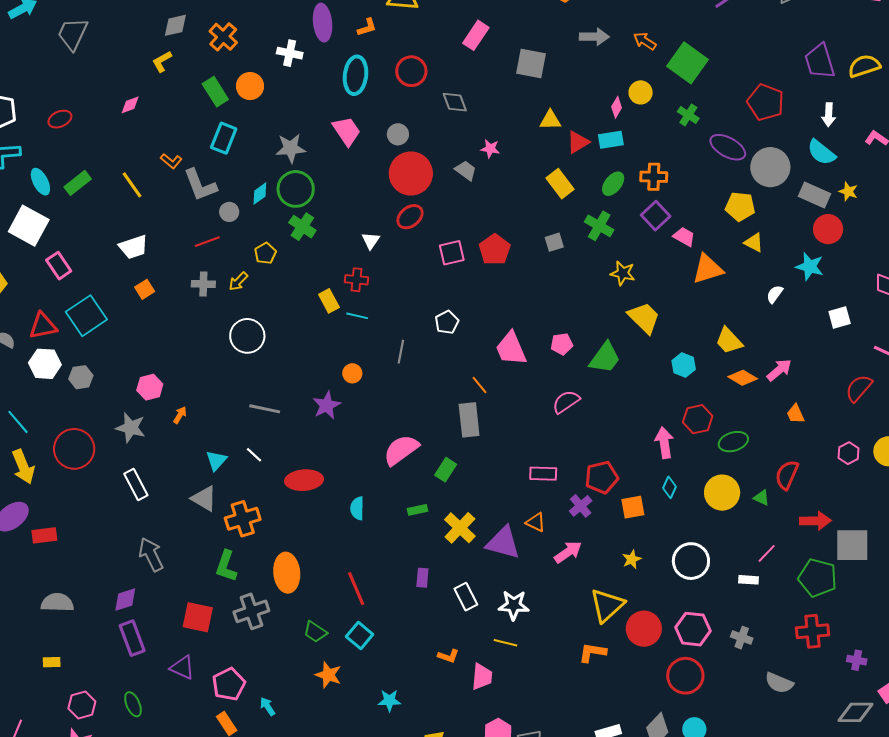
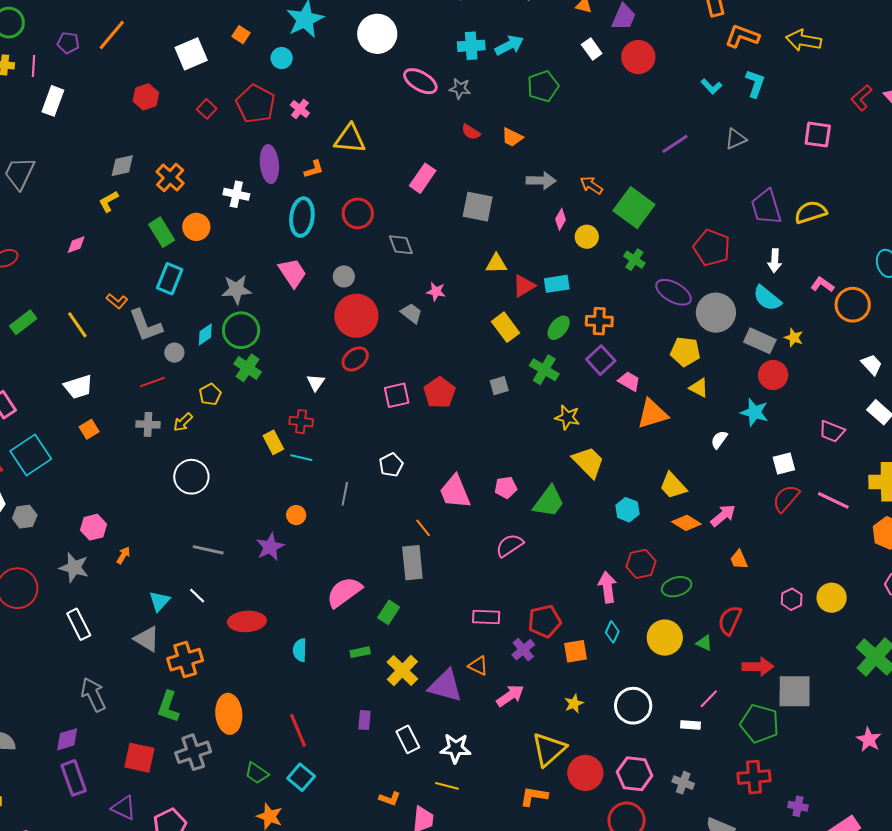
pink diamond: (617, 107) -> (561, 219), moved
red semicircle: (859, 388) -> (786, 498), moved

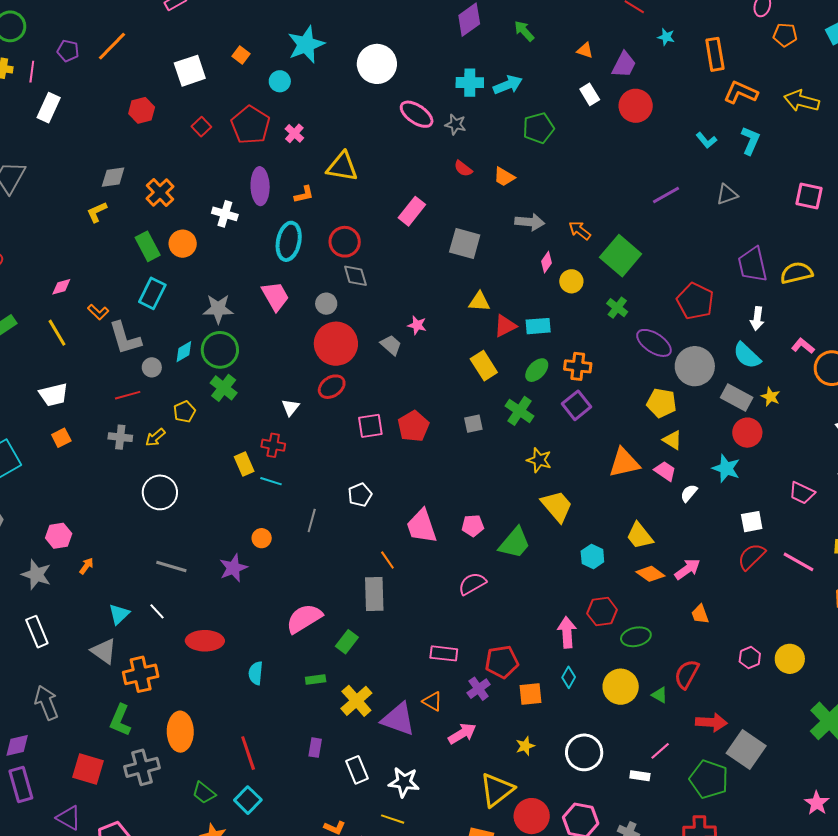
pink diamond: (76, 245) -> (61, 287), moved
gray diamond: (401, 245) -> (355, 276), moved
pink trapezoid: (629, 381) -> (665, 471), moved
gray square: (795, 691) -> (746, 750), turned 30

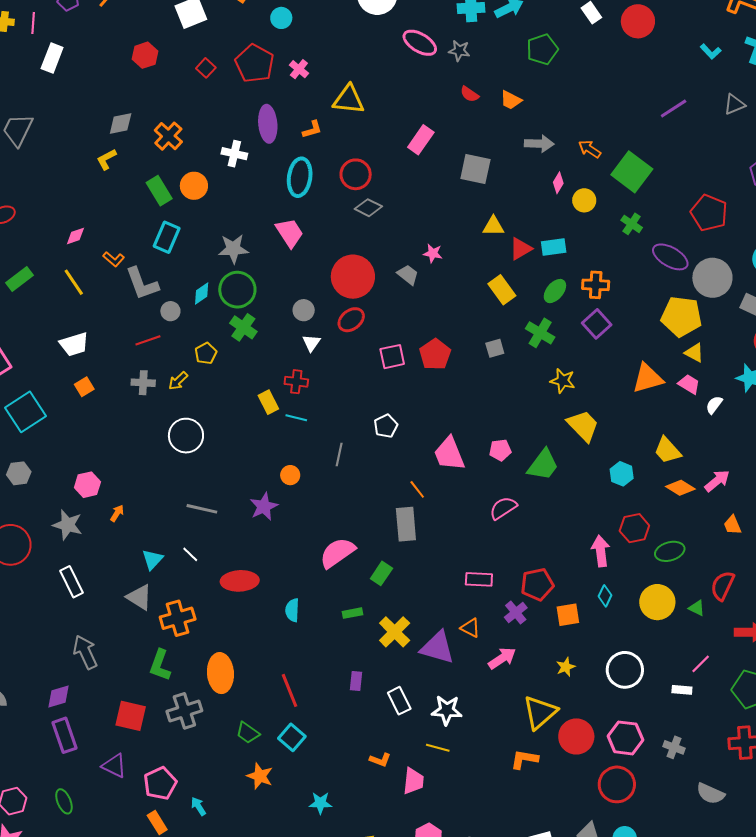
gray diamond: (355, 276) -> (368, 208), turned -44
gray circle: (326, 304) -> (304, 310), moved
yellow pentagon: (662, 403) -> (681, 316), size x1.4

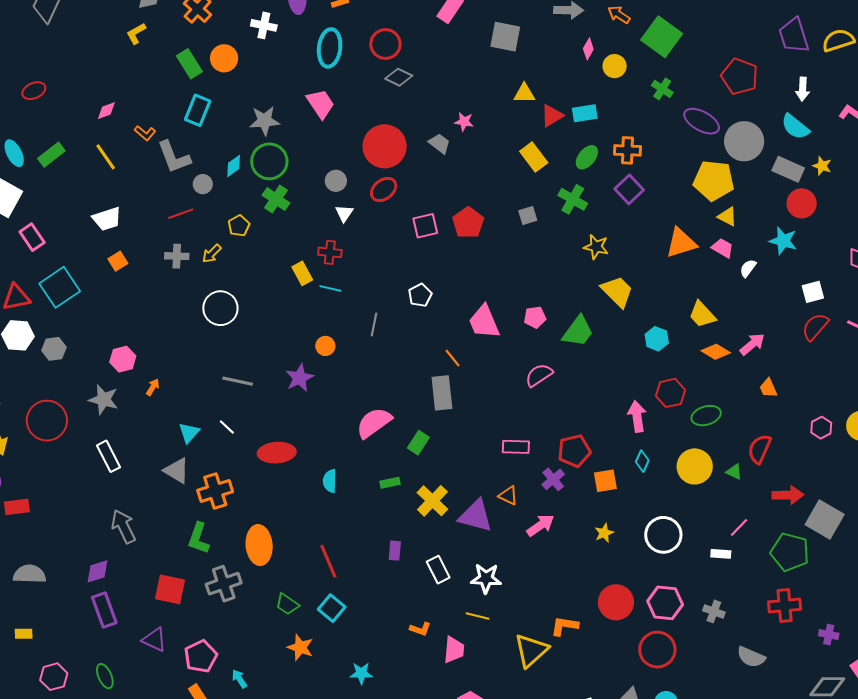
yellow triangle: (540, 712) -> (531, 650), moved

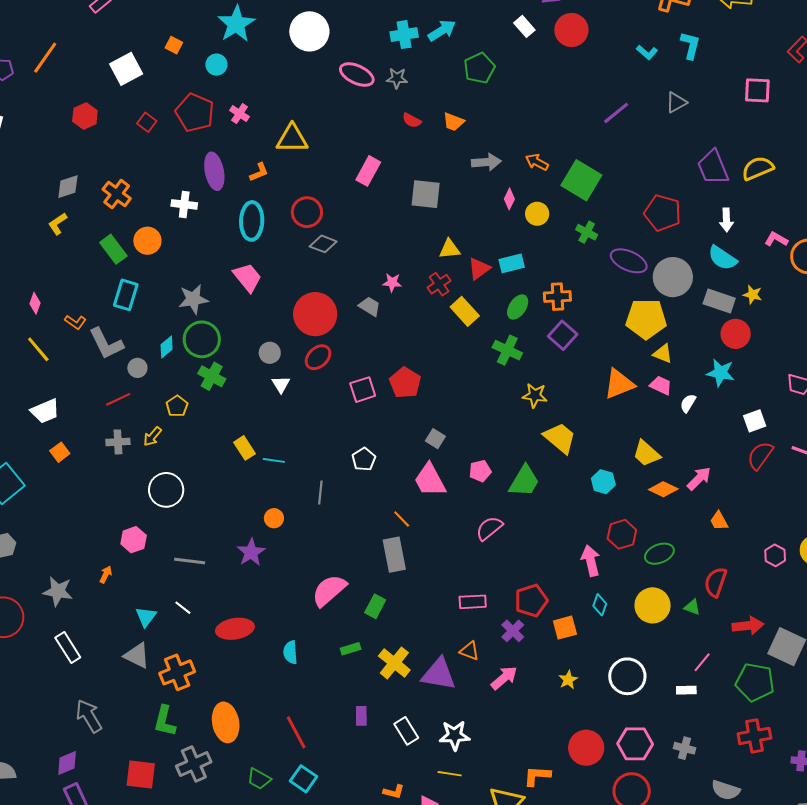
pink diamond: (106, 111) -> (35, 303), turned -45
gray square: (528, 216) -> (435, 439), moved, turned -36
red cross: (330, 252) -> (439, 284), moved, turned -35
pink hexagon: (123, 359) -> (134, 540), moved

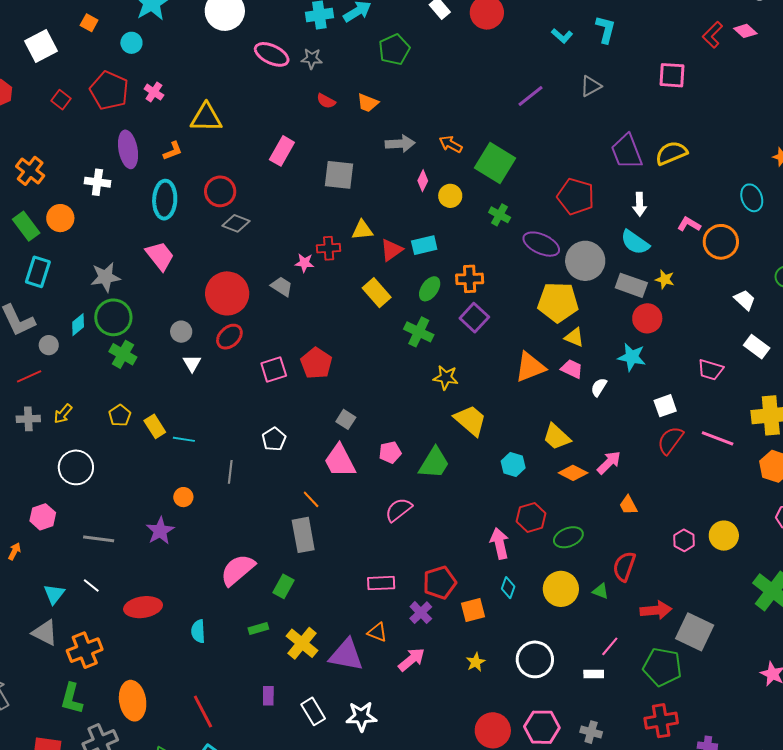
red cross: (439, 284) -> (329, 248), moved, turned 30
yellow pentagon: (177, 406) -> (120, 415), moved

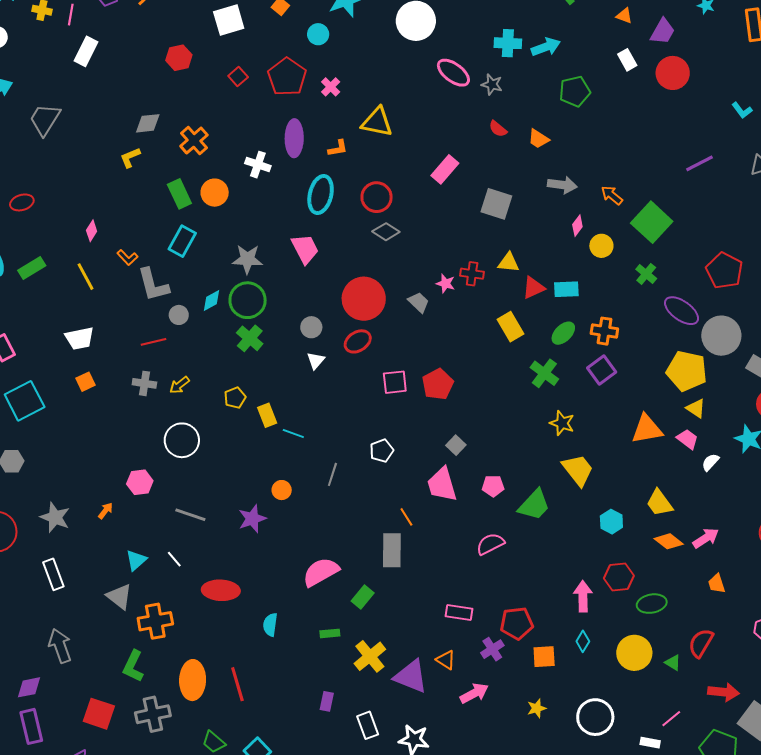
red line: (203, 711) -> (237, 684), moved

